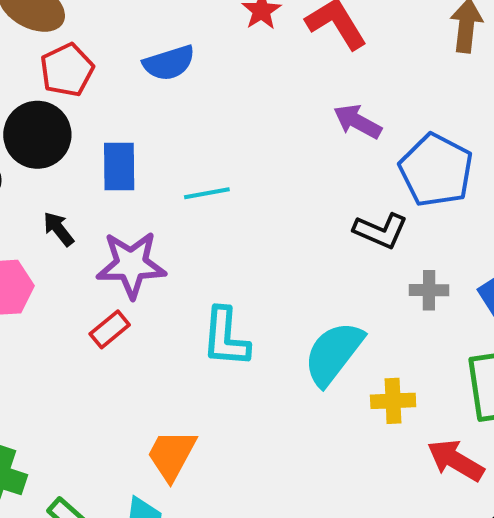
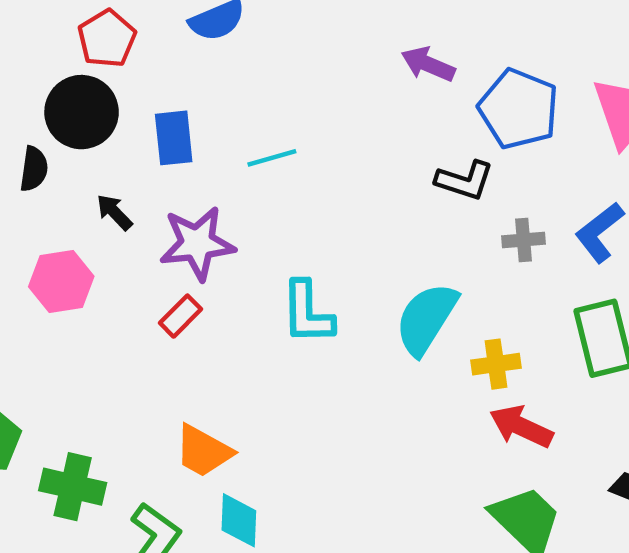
orange trapezoid: (172, 455) -> (203, 451), moved, turned -84
red arrow: (456, 460) -> (521, 427), moved

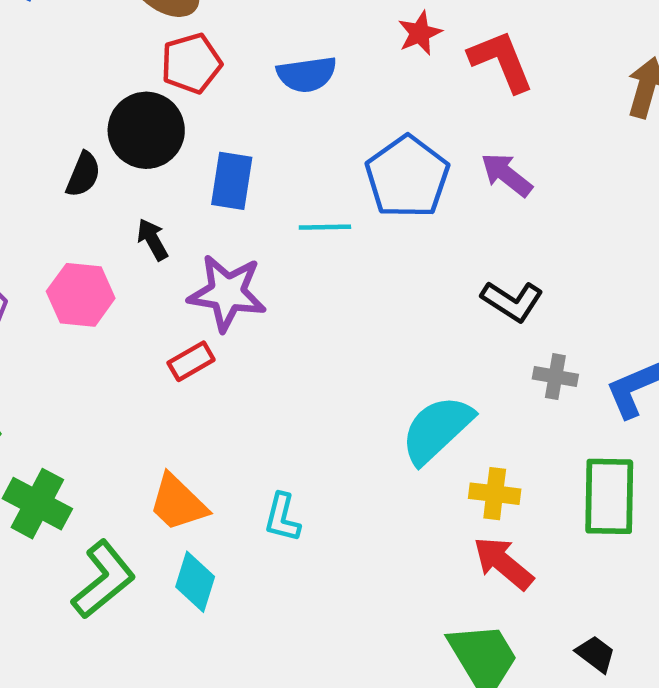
blue pentagon: (519, 109) -> (407, 177), moved
cyan L-shape: (307, 313) -> (282, 518), moved, size x0.7

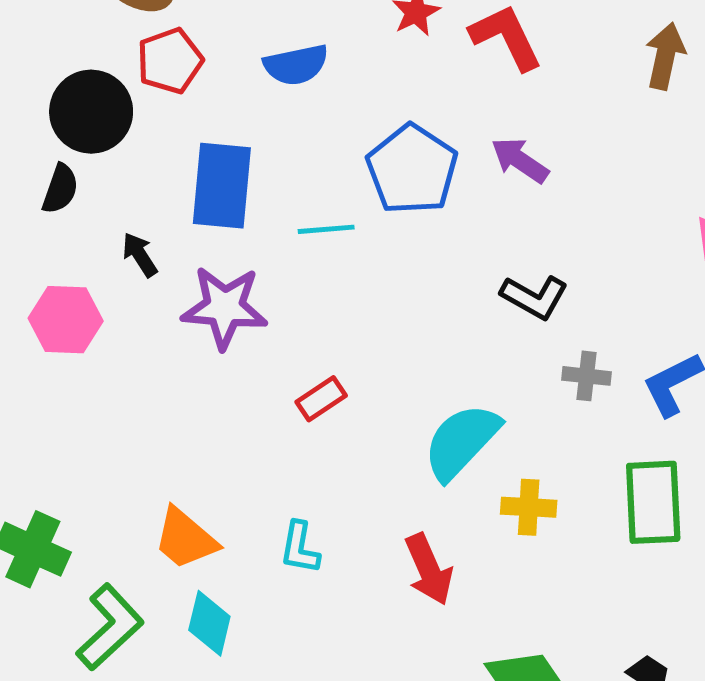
black circle: (146, 130) -> (91, 112), moved
blue rectangle: (232, 181) -> (222, 186), size x1.4
red rectangle: (191, 361) -> (321, 399), moved
red arrow: (503, 563) -> (429, 569), moved, turned -150

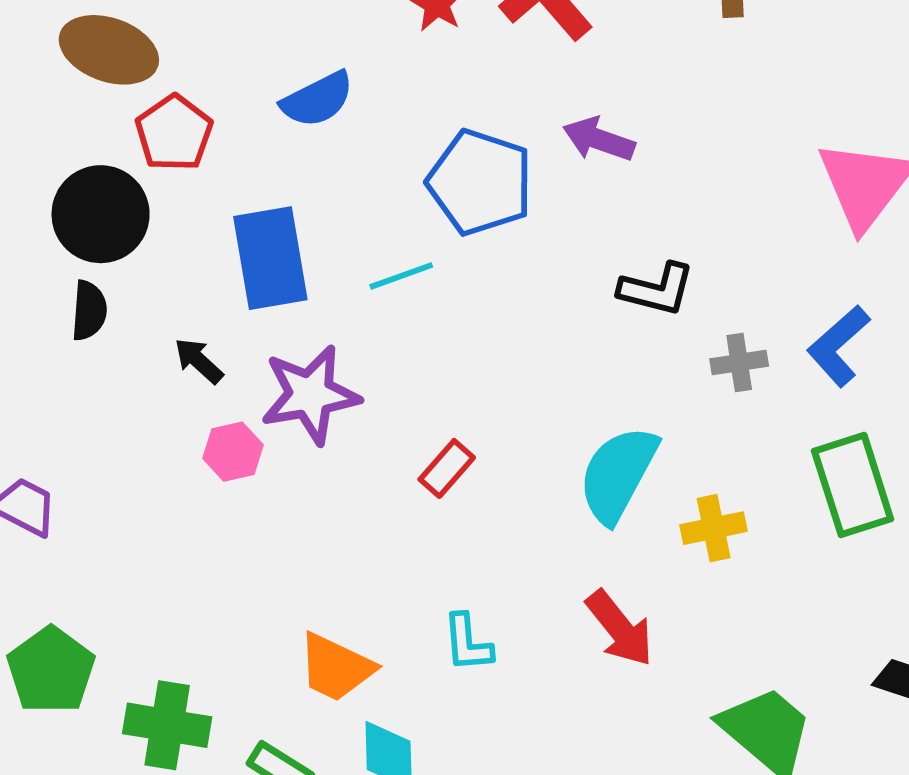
pink hexagon: (66, 320) -> (233, 452), moved, size x0.7

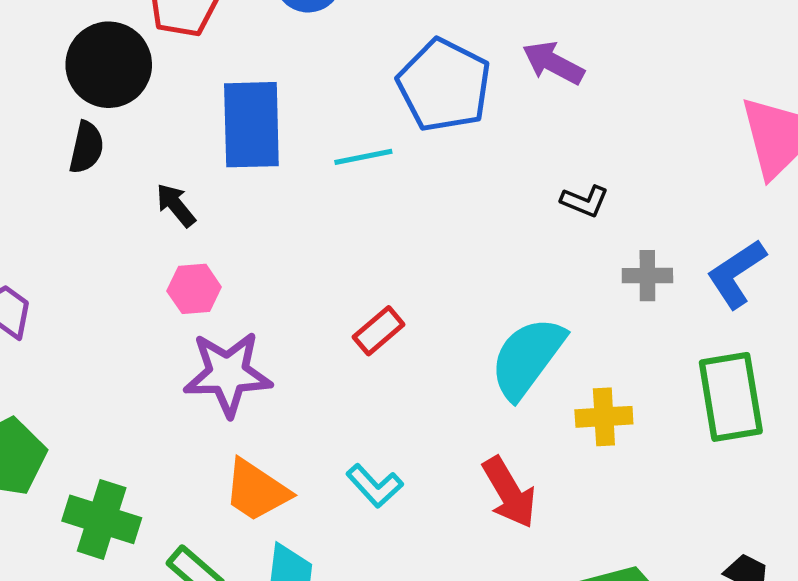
black L-shape: (657, 289) -> (585, 201), size x0.7
purple star: (310, 395) -> (228, 374), moved
cyan L-shape: (468, 643) -> (375, 486), turned -46

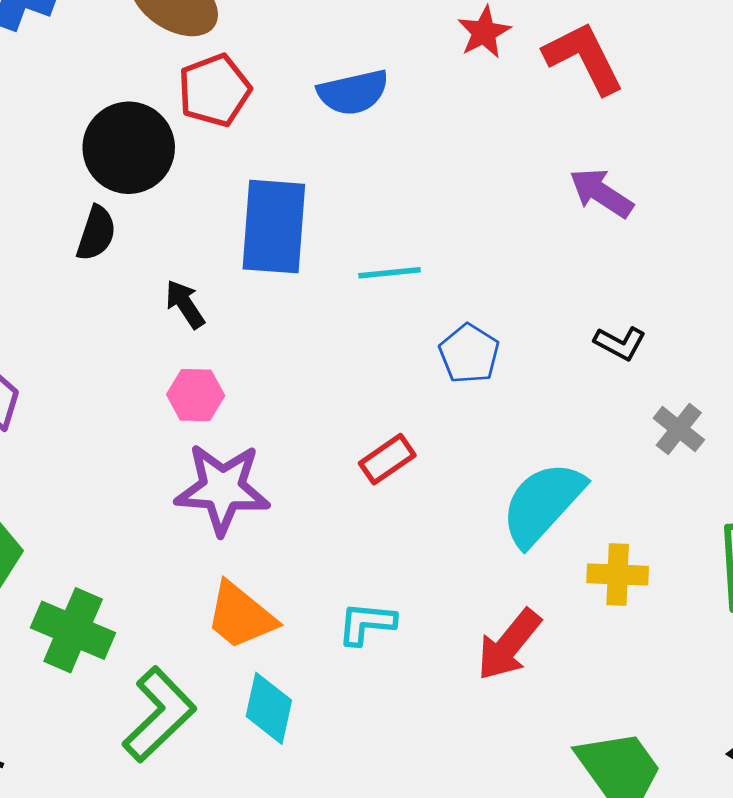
blue pentagon: (444, 85) -> (469, 354), moved, size x0.6
gray cross: (647, 276) -> (679, 429), turned 33
cyan L-shape: (375, 486) -> (367, 623), turned 132
red arrow: (509, 492) -> (509, 645), turned 64

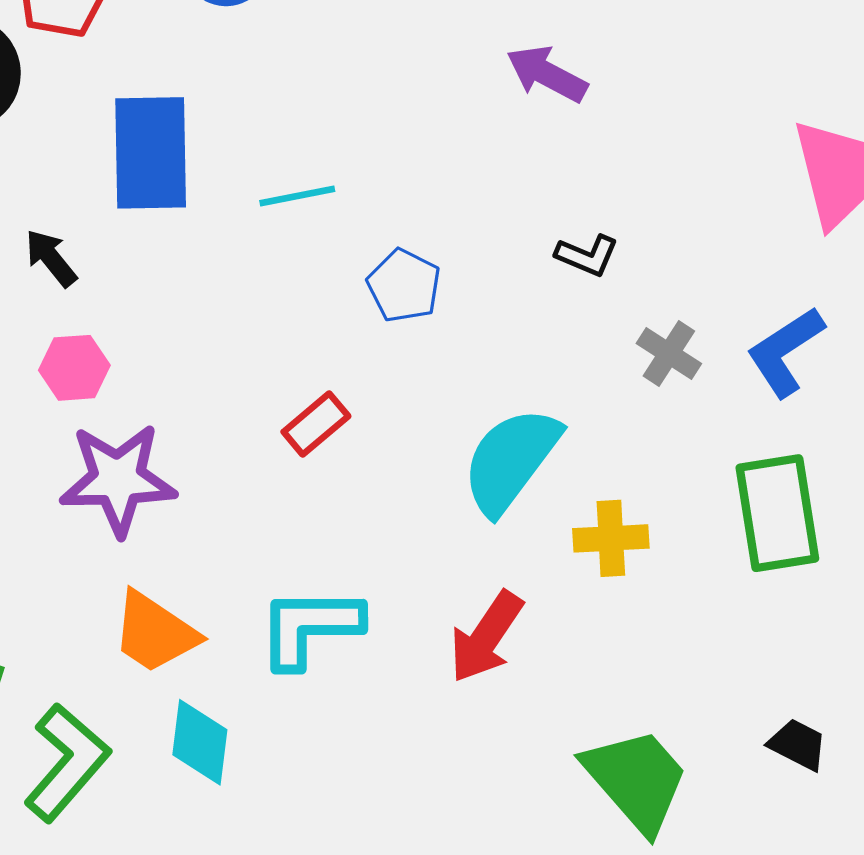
cyan L-shape: (367, 623) -> (310, 627), size x1.5

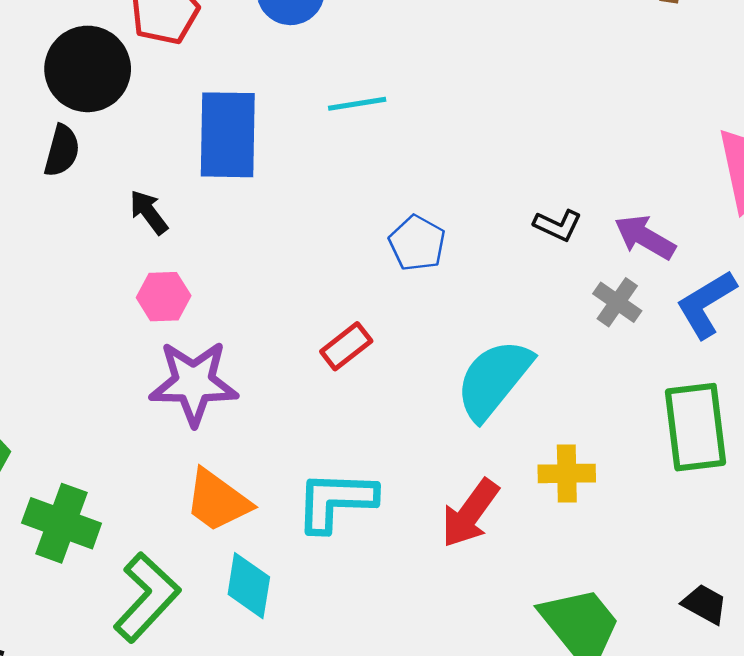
purple arrow: (547, 74) -> (645, 237), moved
cyan line: (297, 196) -> (357, 104), moved
yellow cross: (611, 538) -> (567, 473), moved

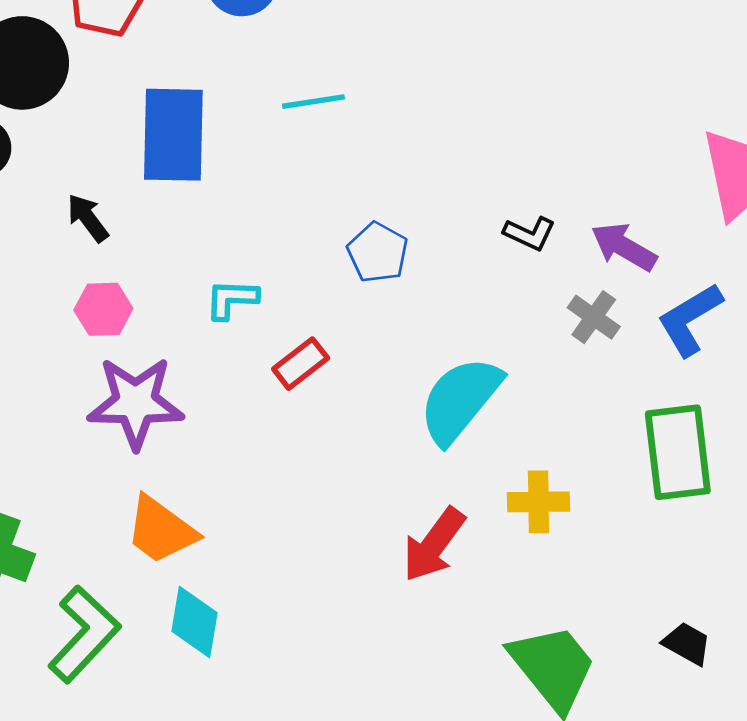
cyan L-shape: (336, 501) -> (232, 299), moved, size x0.6

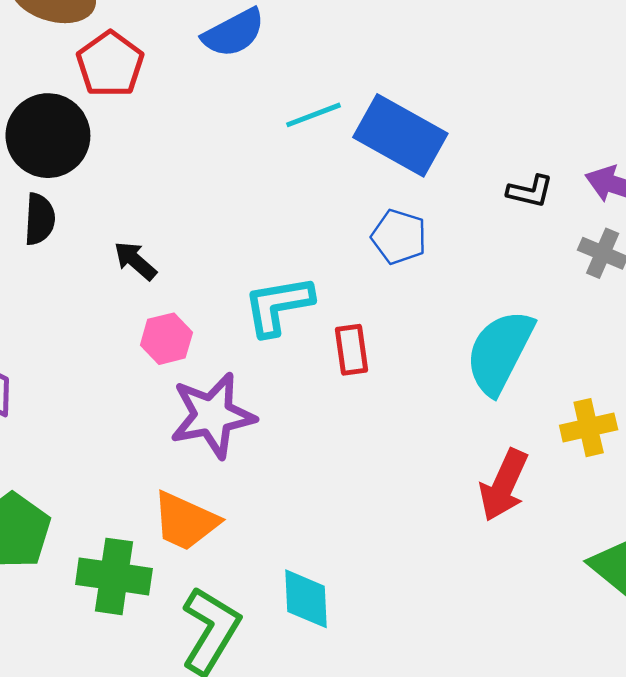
blue rectangle: (173, 135) -> (400, 135), moved, turned -50
cyan L-shape: (232, 299) -> (278, 306), size x1.5
red rectangle: (301, 364) -> (351, 350), turned -48
orange trapezoid: (161, 530) -> (185, 521), moved

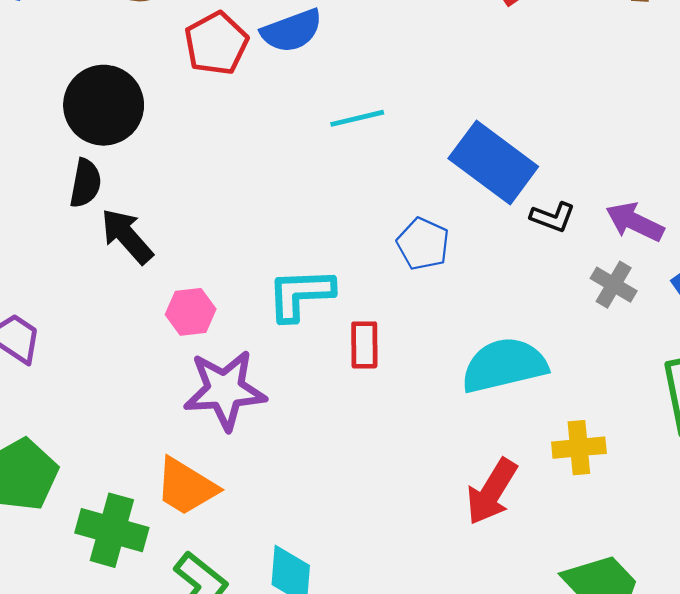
red pentagon: (110, 64) -> (216, 43), moved
blue rectangle: (400, 135) -> (493, 163), moved
black arrow: (135, 261) -> (127, 236), moved, size x1.4
cyan semicircle: (500, 352) -> (504, 365), turned 42

